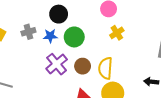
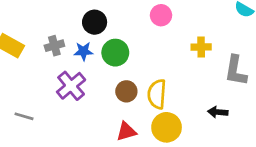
yellow cross: (117, 33) -> (201, 47), moved, turned 32
purple cross: (57, 64) -> (71, 86), moved

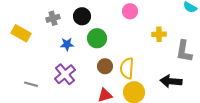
gray cross: (54, 46) -> (53, 18), moved
blue star: (83, 51) -> (67, 44), moved
purple cross: (71, 86) -> (65, 74), moved
black arrow: (218, 112) -> (171, 81), size x1.5

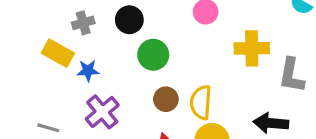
yellow rectangle: (21, 33) -> (58, 53), moved
yellow cross: (159, 34) -> (252, 48), size x1.5
blue star: (67, 44) -> (88, 71), moved

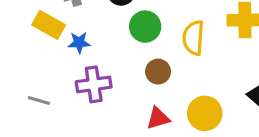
yellow semicircle: (201, 102) -> (193, 38), moved
purple cross: (102, 112) -> (94, 84), turned 32

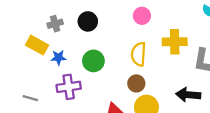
green circle: (145, 27) -> (93, 61), moved
brown circle: (158, 72) -> (136, 83), moved

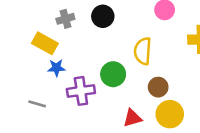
yellow semicircle: (139, 54) -> (143, 51), moved
blue star: (58, 58) -> (56, 68), moved
green circle: (93, 61) -> (113, 74), moved

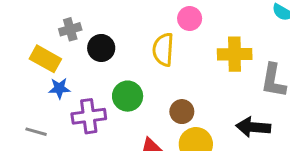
black circle: (103, 16) -> (101, 48), moved
yellow semicircle: (143, 51) -> (163, 50), moved

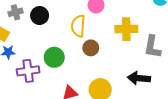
black circle: (101, 48) -> (40, 15), moved
brown circle: (182, 112) -> (91, 48), moved

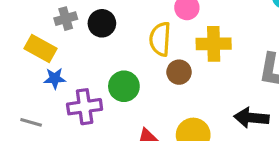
yellow cross: (126, 29) -> (214, 44), moved

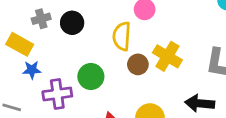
yellow cross: (214, 44) -> (167, 56), moved, turned 32

